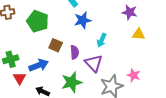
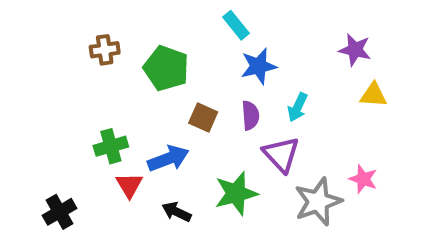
purple semicircle: (75, 52) -> (250, 115), moved

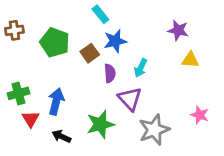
brown square: (203, 117) -> (90, 53), moved, turned 30
blue arrow: (168, 159) -> (56, 102), turned -55
pink star: (363, 179) -> (200, 115), moved

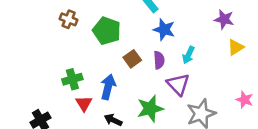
brown cross: (14, 30) -> (69, 19), turned 30
blue star: (115, 41) -> (164, 30), turned 30
brown square: (90, 53) -> (132, 59), moved
yellow triangle: (190, 60) -> (236, 47), turned -36

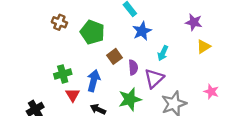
blue star: (164, 30) -> (142, 31), turned 30
purple semicircle: (159, 60) -> (133, 67), moved
purple triangle: (178, 84) -> (154, 78), turned 30

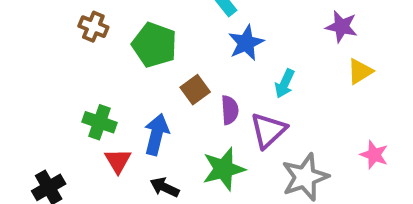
green cross: (63, 74) -> (100, 122), turned 35

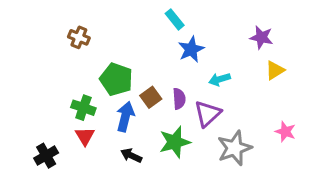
green pentagon: (154, 45) -> (116, 79), moved
cyan arrow: (285, 84) -> (220, 79), turned 48
brown square: (195, 90) -> (151, 97), moved
red triangle: (118, 161) -> (85, 136), moved

